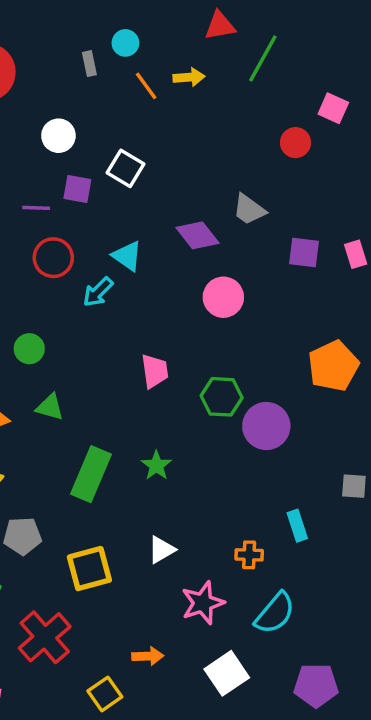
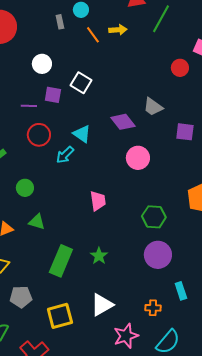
green hexagon: (222, 397) -> (154, 217), moved
purple circle: (266, 426) -> (158, 255), moved
white triangle: (162, 550) -> (102, 305), size x1.4

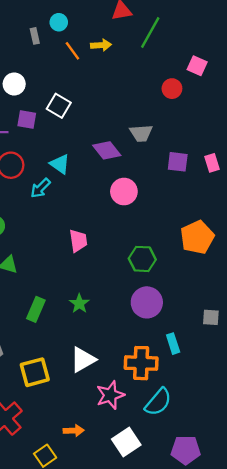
gray trapezoid: (153, 107) -> (141, 133), turned -40
green rectangle: (61, 261) -> (36, 309), size x0.7
orange cross: (153, 308) -> (141, 363), size x1.8

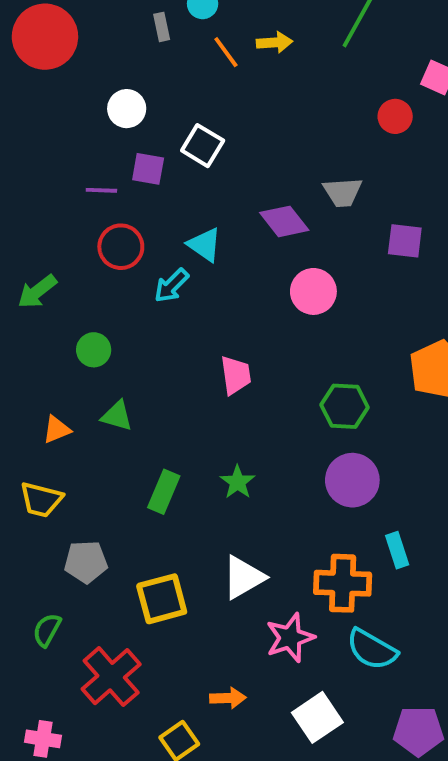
cyan semicircle: (158, 402) -> (372, 649), turned 80

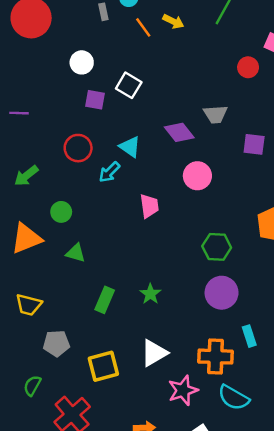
yellow arrow: (275, 42) -> (173, 21), turned 30
purple line: (101, 190) -> (19, 113), moved
pink trapezoid: (236, 375) -> (149, 206), moved
orange triangle: (57, 430) -> (26, 238), moved, size x1.8

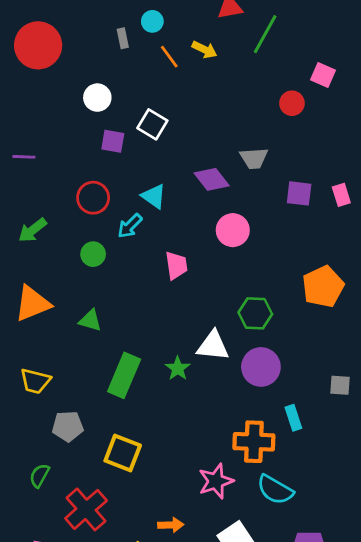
green circle: (61, 212) -> (93, 254), moved
green rectangle: (105, 300) -> (124, 375), size x1.4
white triangle: (154, 353) -> (213, 346), moved, turned 36
yellow square: (103, 366) -> (123, 453), turned 36

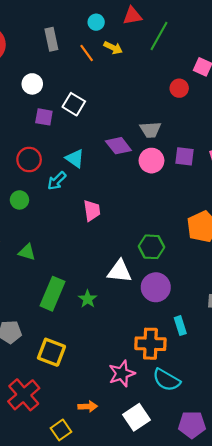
cyan circle: (152, 21) -> (96, 22), moved
gray rectangle: (123, 38) -> (51, 39), size x1.5
pink circle: (233, 230) -> (151, 161), moved
green circle: (93, 254) -> (19, 200), moved
green star: (178, 368) -> (88, 299), moved

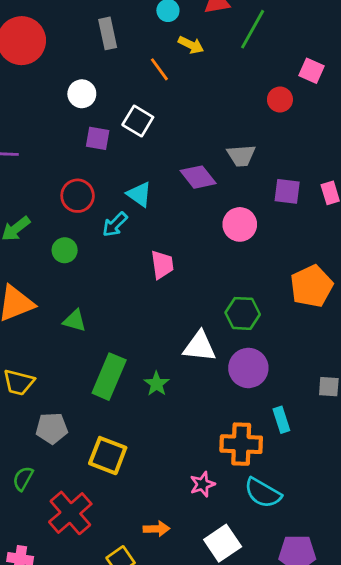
orange line: (87, 53) -> (159, 69), moved
pink circle: (151, 161) -> (240, 224), moved
pink star: (122, 374) -> (202, 484), size x0.7

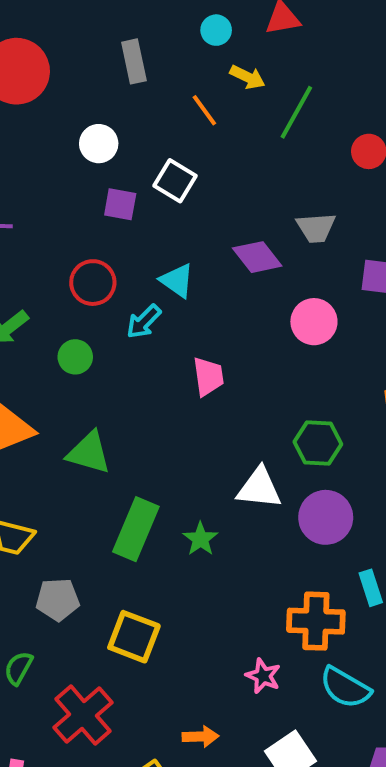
green line: (253, 29) -> (296, 112), moved
green triangle: (75, 321) -> (89, 453), size x1.4
pink star: (202, 484) -> (263, 676), turned -30

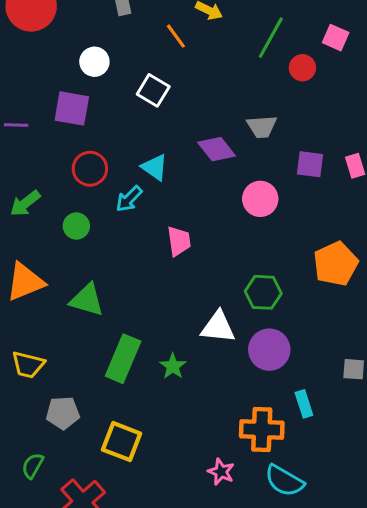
green line: (296, 112) -> (271, 38), moved
purple square: (120, 204) -> (72, 108), moved, size x1.4

